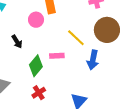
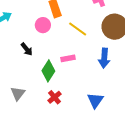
yellow line: (76, 38) -> (78, 29), moved

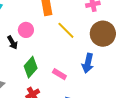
pink circle: (43, 25) -> (26, 30), moved
pink rectangle: (68, 58) -> (59, 74), moved, turned 32

